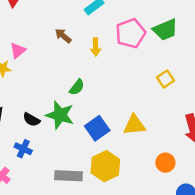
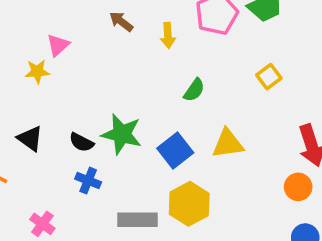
green semicircle: (77, 87) -> (194, 90), moved
blue cross: (23, 149) -> (88, 181), moved
orange circle: (165, 163) -> (298, 187), moved

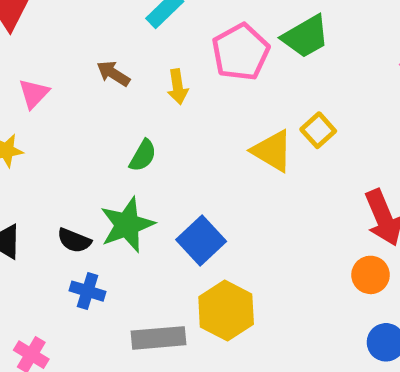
pink triangle: (58, 45) -> (34, 94), moved
green semicircle: (194, 90) -> (143, 156), moved
green star: (122, 134) -> (127, 225), turned -30
yellow triangle: (228, 144) -> (272, 151), moved, turned 44

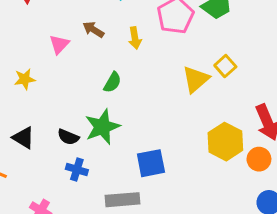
pink triangle: (34, 94) -> (59, 44), moved
yellow triangle: (272, 151) -> (196, 79), turned 48
blue square: (201, 241) -> (151, 163), moved, turned 32
yellow hexagon: (226, 310) -> (225, 142), moved

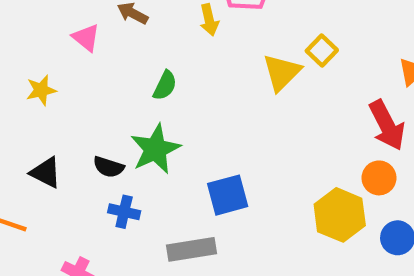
yellow arrow: (135, 38) -> (209, 20), moved
pink triangle: (59, 44) -> (86, 38), turned -30
yellow hexagon: (225, 142) -> (340, 215), moved

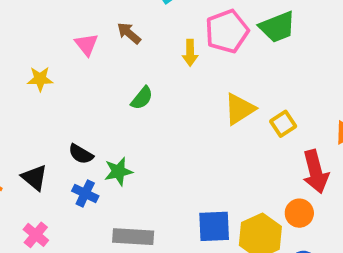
yellow square: (322, 51) -> (283, 124), moved
green star: (155, 149) -> (118, 171), moved, size x0.7
black triangle: (46, 173) -> (34, 178), moved
blue square: (228, 195) -> (214, 226), moved

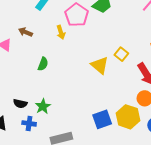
yellow triangle: (240, 109) -> (100, 65), moved, turned -30

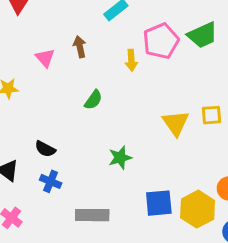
brown arrow: (25, 32) -> (80, 47), turned 40
yellow square: (121, 54) -> (211, 115), turned 32
green star: (43, 106) -> (120, 158), moved

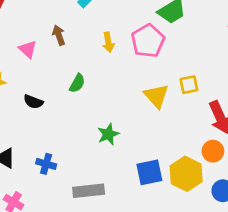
pink pentagon: (161, 41) -> (148, 41), moved
black semicircle: (45, 149) -> (33, 102), moved

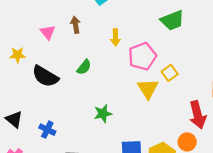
pink pentagon: (148, 41) -> (142, 56), moved
yellow square: (189, 85) -> (170, 73), moved, turned -35
black semicircle: (33, 102) -> (45, 76), size x1.6

